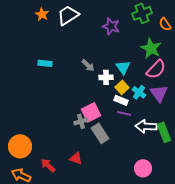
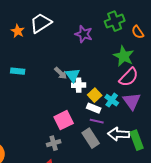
orange star: (42, 14) -> (18, 31), moved
cyan triangle: (123, 67) -> (73, 75), moved
gray cross: (81, 121) -> (54, 143), moved
gray rectangle: (100, 133) -> (91, 138), moved

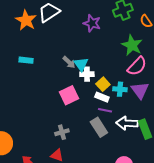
orange star: (18, 31) -> (26, 20), size x1.5
cyan cross: (112, 100) -> (120, 89), turned -32
pink square: (64, 120) -> (69, 95), moved

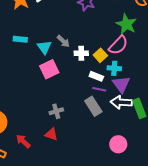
cyan triangle: (81, 64) -> (44, 47), moved
pink semicircle: (137, 66) -> (118, 45), moved
yellow square: (103, 84) -> (100, 55), moved
purple triangle: (140, 90) -> (121, 84), moved
pink square: (69, 95) -> (49, 69), moved

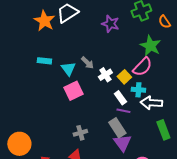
white cross: (81, 53) -> (105, 75), turned -32
white rectangle: (96, 76) -> (120, 98), turned 32
purple triangle: (121, 84) -> (122, 143), moved
white arrow: (121, 102) -> (151, 103), moved

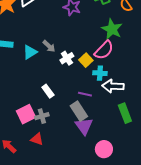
cyan triangle: (68, 69) -> (30, 52), turned 35
pink square: (73, 91) -> (26, 114), moved
white rectangle: (120, 98) -> (48, 91), moved

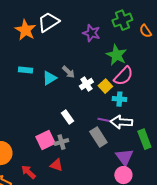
green star: (112, 29) -> (116, 55), moved
white arrow: (113, 86) -> (121, 122), moved
purple triangle: (84, 126) -> (124, 157), moved

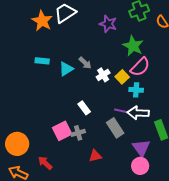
red triangle: (56, 165) -> (95, 156), moved, turned -32

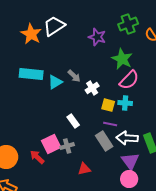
cyan rectangle: (42, 61) -> (31, 74), size x1.6
yellow square: (122, 77) -> (108, 105), moved, turned -32
white arrow: (138, 113) -> (127, 138), moved
red arrow: (45, 163) -> (37, 157), moved

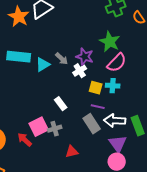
purple star: (97, 37) -> (85, 57), moved

